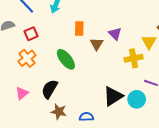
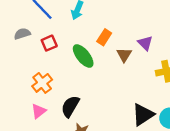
orange rectangle: (79, 29) -> (104, 37), turned 32
orange cross: (27, 58) -> (42, 83), moved
green ellipse: (66, 59) -> (83, 56), moved

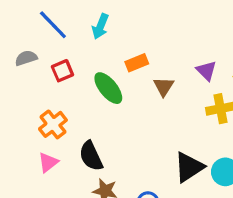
orange rectangle: (104, 37) -> (137, 63), turned 35
purple triangle: (145, 43) -> (206, 71), moved
black semicircle: (70, 106) -> (91, 156), turned -55

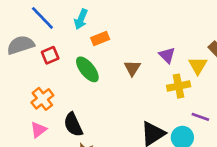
gray semicircle: (26, 58) -> (21, 45), size x1.5
orange rectangle: (137, 63) -> (100, 39), moved

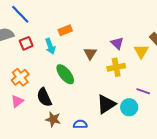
cyan arrow: (81, 19) -> (50, 46), moved, turned -42
green ellipse: (87, 69) -> (65, 74), moved
yellow cross: (179, 86) -> (116, 67), moved

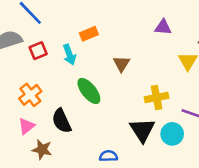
purple triangle: (117, 43) -> (163, 27), moved, turned -40
yellow cross: (116, 67) -> (157, 97), moved
black triangle: (106, 104) -> (142, 130), turned -30
brown star: (53, 119) -> (42, 150), moved

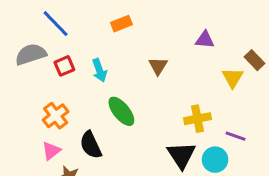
orange rectangle: (89, 34) -> (121, 24), moved
brown triangle: (121, 64) -> (158, 66), moved

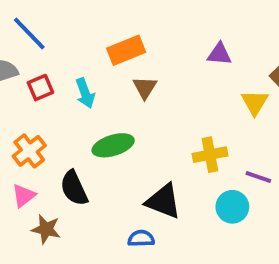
orange rectangle: (121, 24) -> (126, 50), moved, size x1.4
brown triangle: (158, 66) -> (145, 88), moved
green ellipse: (121, 111) -> (113, 145), turned -68
black triangle: (181, 155) -> (163, 201), moved, turned -36

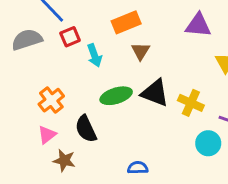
purple triangle: (219, 54) -> (198, 25), size x1.4
red square: (40, 88) -> (70, 37), moved
yellow cross: (210, 155) -> (191, 103), turned 35
black triangle: (163, 201) -> (155, 93), moved

